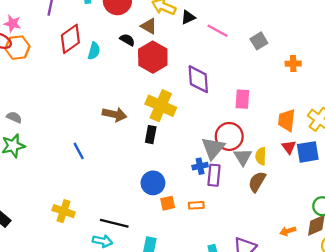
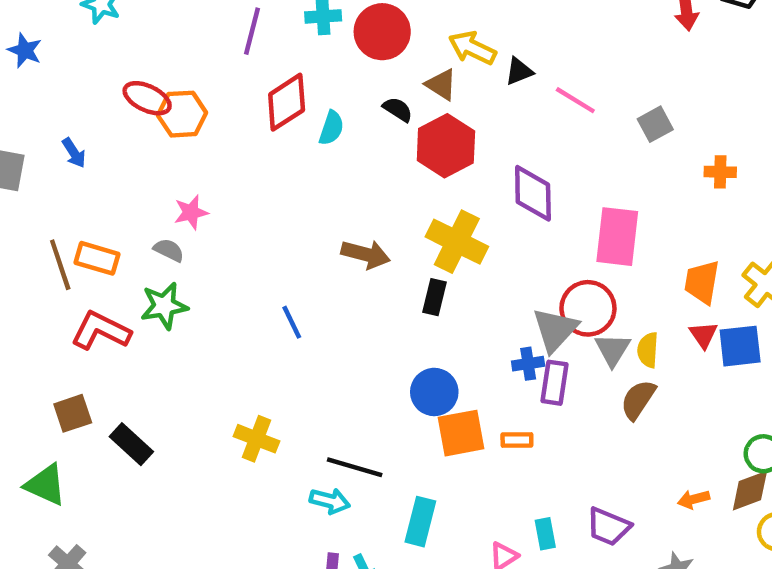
pink star: (12, 23) -> (191, 212), moved, turned -30
pink rectangle: (242, 99) -> (617, 237), size x1.5
orange square: (168, 203) -> (461, 433), size x1.6

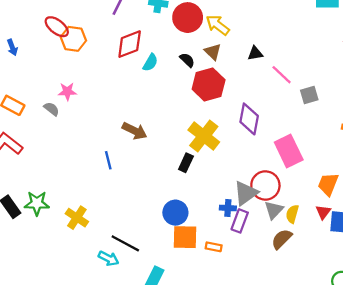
yellow arrow: (472, 48) -> (218, 25), moved
gray square: (655, 124) -> (309, 95), moved
pink rectangle: (617, 237) -> (289, 151), turned -44
brown arrow: (366, 254) -> (135, 131), moved
green star: (164, 306) -> (37, 203), moved

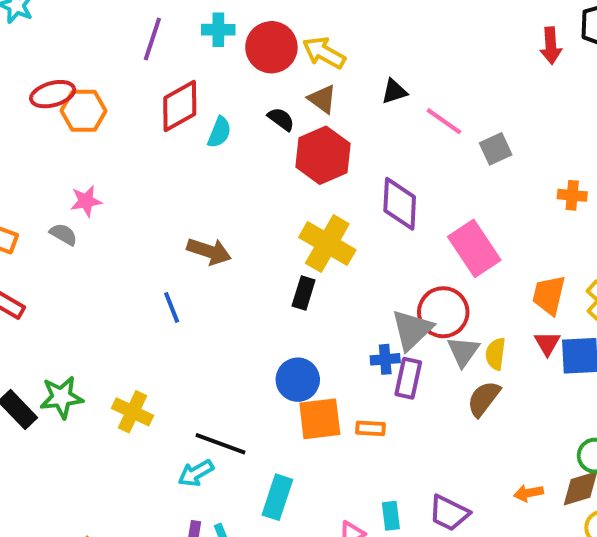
red ellipse: (57, 27) -> (53, 94), turned -45
cyan arrow: (109, 258) -> (196, 473), turned 132

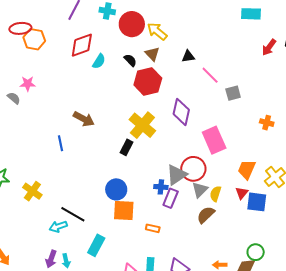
red arrow: (551, 46) -> (269, 47), turned 30
orange rectangle: (371, 428) -> (153, 228), moved

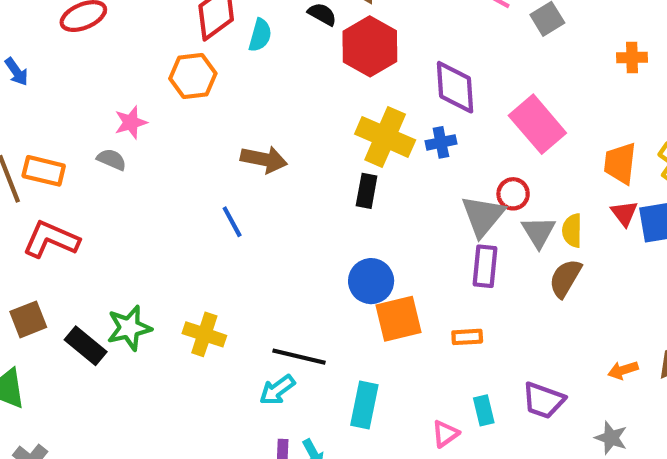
orange hexagon: (34, 39) -> (193, 76), moved
red circle: (193, 169) -> (513, 194), size x0.6
blue cross: (161, 187) -> (441, 142), moved

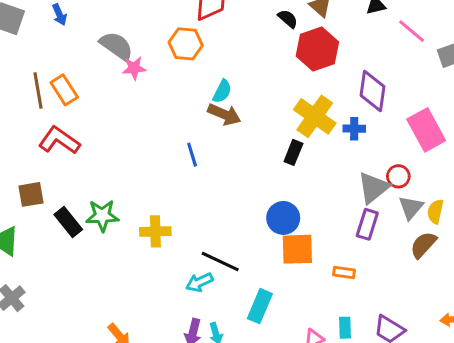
cyan semicircle: (260, 35) -> (222, 91), moved
gray semicircle: (112, 159) -> (116, 46), moved, size x1.6
orange rectangle: (44, 171) -> (64, 90), turned 32
yellow cross: (204, 334) -> (155, 231), turned -32

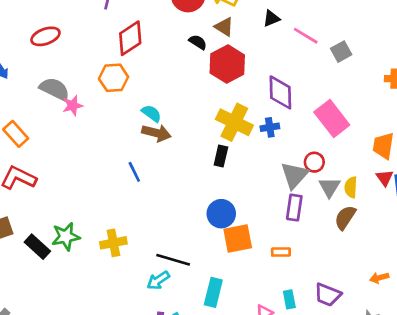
cyan semicircle: (222, 91) -> (151, 113), turned -72

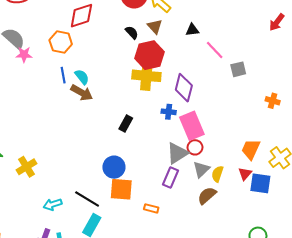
pink rectangle: (332, 118) -> (192, 126), moved
yellow cross: (234, 122) -> (146, 76), moved, turned -36
blue line: (134, 172) -> (63, 75), moved
yellow cross: (113, 243) -> (26, 167), turned -36
black line: (173, 260) -> (87, 199), moved

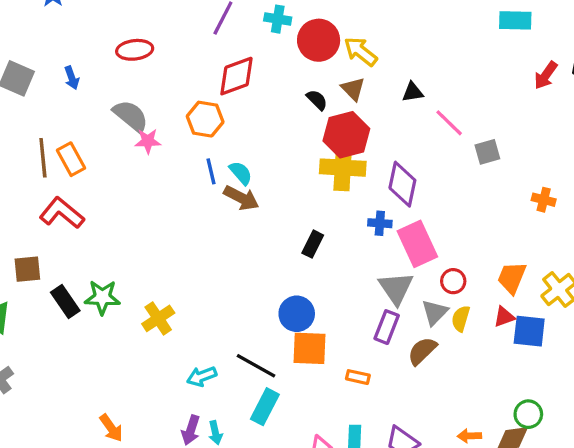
red circle: (195, 147) -> (453, 281), moved
gray triangle: (177, 153) -> (396, 288), turned -30
red triangle: (245, 174) -> (504, 317), turned 32
brown semicircle: (207, 196) -> (422, 351), moved

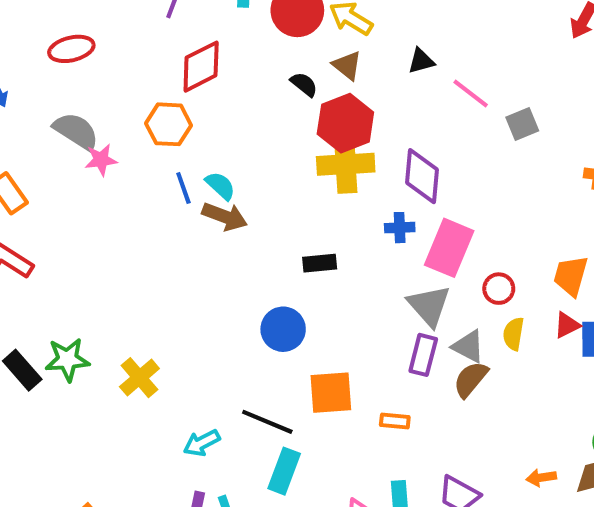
black rectangle: (313, 244) -> (320, 263), turned 65
pink rectangle: (417, 244) -> (449, 248), turned 54
gray triangle: (435, 312) -> (468, 346), moved, turned -40
blue circle: (297, 314) -> (283, 329), moved

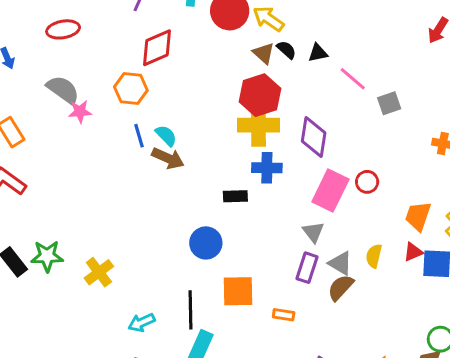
black semicircle: (304, 84) -> (286, 50), moved
blue cross: (400, 228) -> (267, 168), moved, size x1.4
red circle: (499, 289) -> (367, 182), moved
gray triangle: (429, 306) -> (313, 232), size x0.7
black line: (267, 422) -> (190, 310), turned 63

